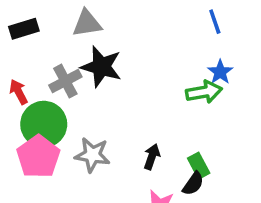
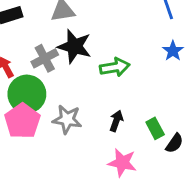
green arrow: (204, 92) -> (115, 67), moved
black semicircle: (193, 184) -> (174, 143), moved

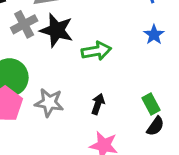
gray cross: (45, 58) -> (24, 24), moved
green rectangle: (155, 128) -> (151, 104), moved

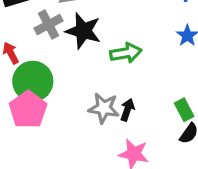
gray star: (49, 103) -> (104, 108), moved

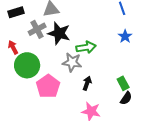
gray star: (104, 108) -> (72, 62), moved
pink pentagon: (28, 110) -> (48, 86), moved

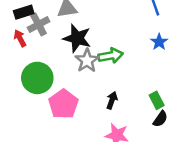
gray cross: (37, 29) -> (39, 25), moved
red arrow: (13, 47) -> (20, 38), moved
gray star: (72, 62) -> (87, 61), moved, turned 30

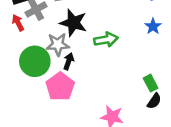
gray star: (87, 61) -> (58, 44), moved, turned 30
black arrow: (112, 100) -> (69, 61), moved

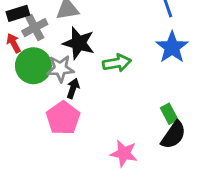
blue star: (153, 26) -> (172, 47), size x1.6
green circle: (35, 61) -> (33, 66), moved
black semicircle: (154, 101) -> (173, 135), size x1.5

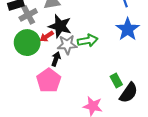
red arrow: (14, 43) -> (47, 36), moved, turned -96
gray star: (60, 69) -> (67, 45), moved
green rectangle: (169, 114) -> (116, 80), moved

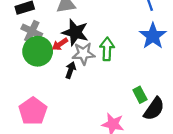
gray cross: (28, 15) -> (32, 31), moved, turned -36
green arrow: (88, 41) -> (107, 49), turned -78
pink pentagon: (49, 80) -> (33, 111), moved

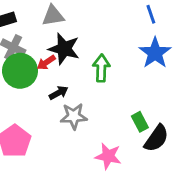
gray star: (83, 54) -> (74, 116), moved
black arrow: (71, 70) -> (59, 93), turned 42

